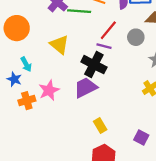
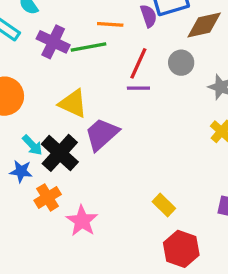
black cross: (94, 65) -> (60, 153), moved, turned 30
purple trapezoid: (85, 87) -> (102, 134), moved
pink star: (49, 90) -> (82, 221), moved

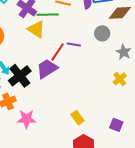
red line: (138, 63) -> (58, 52), moved
yellow triangle: (73, 103) -> (36, 29), moved
pink star: (82, 221) -> (26, 119), turned 30

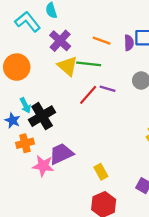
green line: (48, 15) -> (89, 64), moved
purple trapezoid: (47, 69) -> (61, 154), moved

